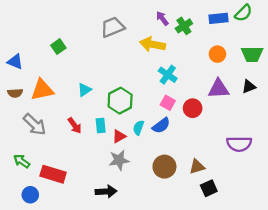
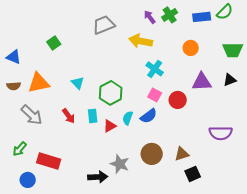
green cross: (184, 26) -> (170, 15), moved
orange circle: (217, 54) -> (191, 48), moved
cyan triangle: (84, 90) -> (78, 83), turned -40
gray star: (119, 160) -> (120, 164), moved, turned 30
green arrow: (22, 161) -> (20, 149), turned -84

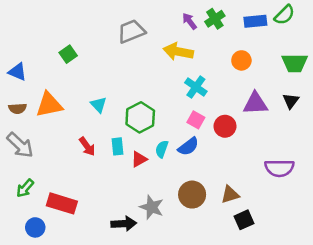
black triangle: (230, 80) -> (291, 101), turned -32
gray arrow: (32, 115) -> (20, 145), moved

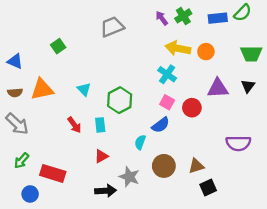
yellow arrow: (178, 52) -> (178, 48), moved
cyan semicircle: (162, 149) -> (140, 142), moved
red triangle: (139, 159) -> (101, 156), moved

